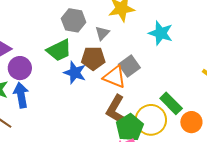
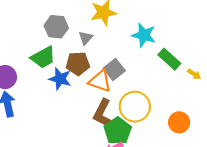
green rectangle: (171, 103) -> (169, 59), moved
yellow circle: (151, 120) -> (135, 107), moved

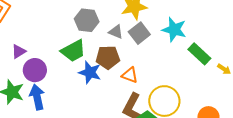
gray triangle: (86, 38) -> (116, 32), turned -49
gray square: (114, 70) -> (139, 33), moved
orange triangle: (100, 81) -> (130, 75), size x0.7

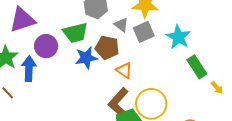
purple triangle: (19, 51) -> (22, 20), size x1.8
purple circle: (35, 70) -> (46, 46), moved
blue star: (90, 72) -> (86, 58), turned 30

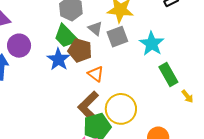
green trapezoid: (75, 33) -> (66, 36), moved, turned 56
blue star: (86, 58) -> (58, 59), turned -30

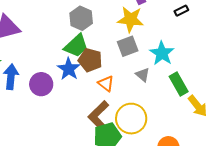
gray triangle: (95, 28) -> (143, 75), moved
green trapezoid: (66, 36) -> (76, 46), turned -88
purple circle: (19, 46) -> (41, 84), moved
yellow arrow: (187, 96) -> (198, 106), size x1.6

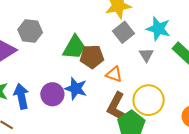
gray hexagon: (81, 18) -> (30, 31), moved
blue star: (69, 69) -> (76, 89), moved
gray triangle: (143, 75) -> (146, 55), turned 35

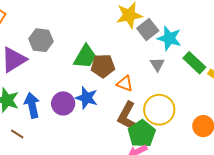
gray square: (123, 32) -> (148, 30), moved

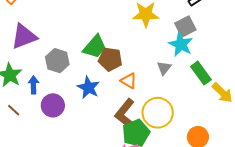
gray square: (148, 30) -> (185, 27), moved
gray hexagon: (41, 40) -> (57, 61), moved
purple circle: (63, 103) -> (53, 105), moved
blue arrow: (32, 105) -> (33, 85), size x0.7

